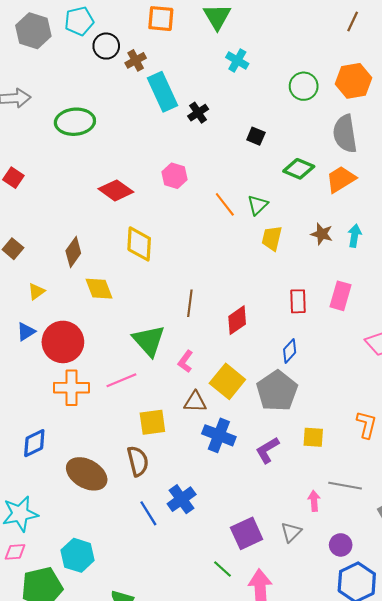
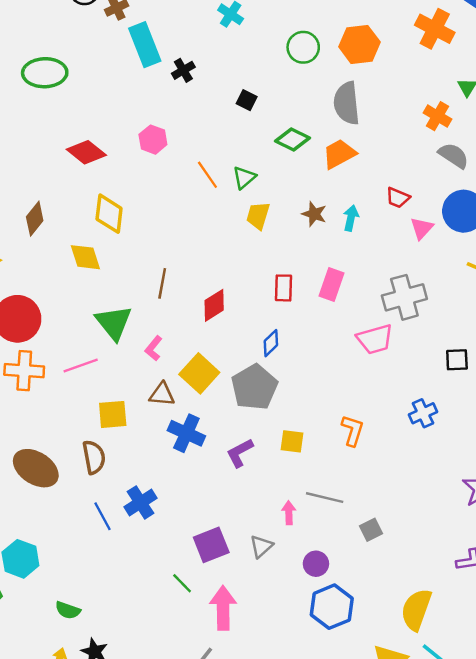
yellow diamond: (99, 289) -> (85, 257), moved

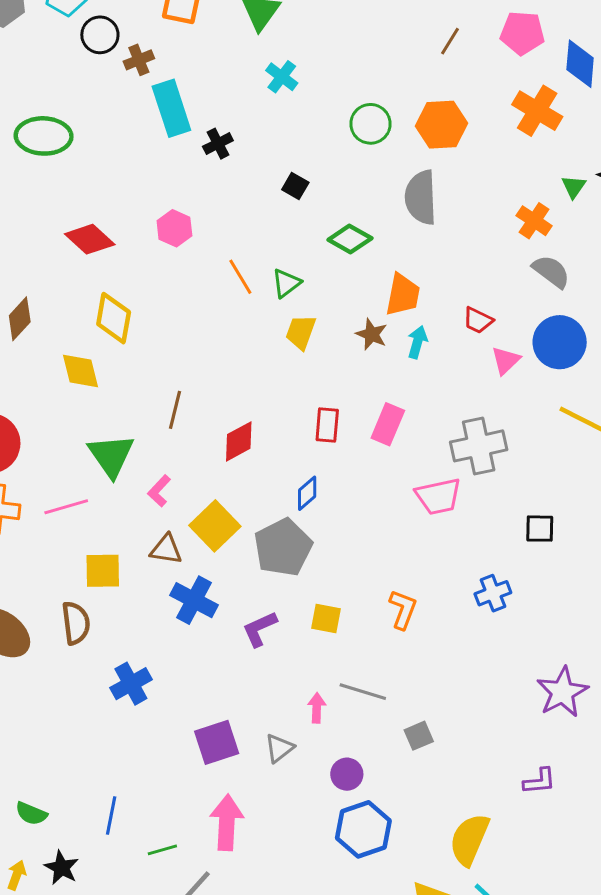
orange trapezoid: (339, 154) -> (403, 295), moved, turned 126
blue line: (102, 516) -> (111, 816), moved, turned 36
green line: (182, 583) -> (162, 850), moved, turned -65

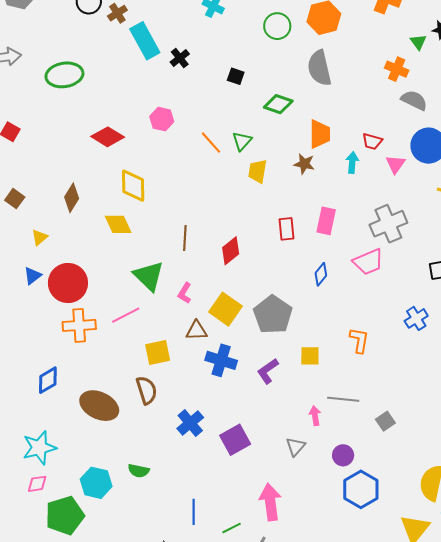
cyan arrow: (417, 342) -> (352, 162), moved
blue diamond: (307, 493) -> (321, 274), moved
purple square: (217, 742) -> (235, 440), moved
green semicircle: (31, 814) -> (139, 471), moved

